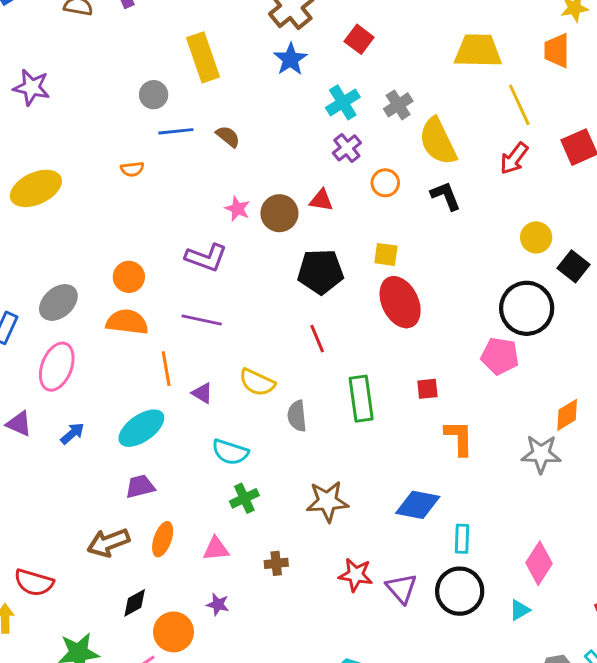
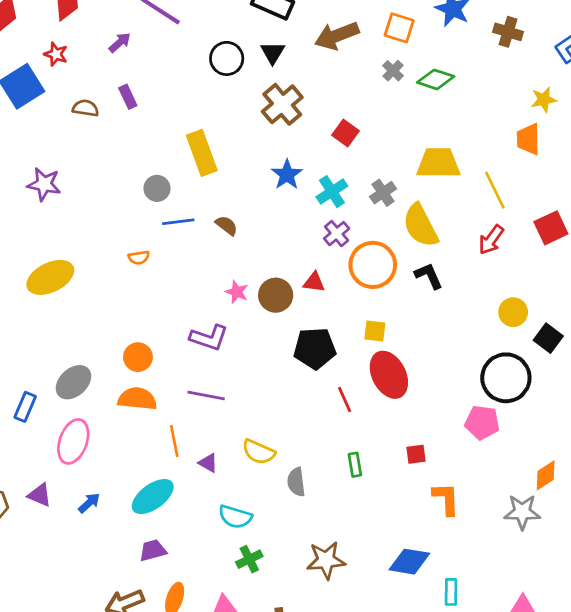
yellow trapezoid: (478, 51) -> (438, 163), moved
blue star: (290, 59) -> (287, 175), moved
orange circle: (385, 183) -> (373, 265), size x1.8
red line: (317, 339) -> (345, 400), moved
green rectangle: (361, 399) -> (355, 465), size x0.6

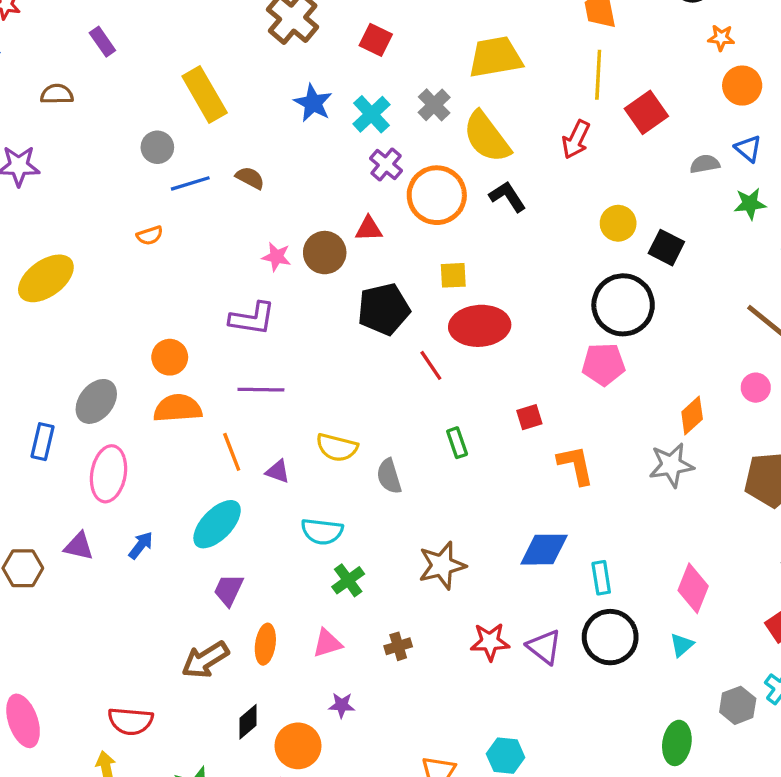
brown semicircle: (86, 108) -> (57, 94), moved
yellow line: (495, 190) -> (598, 75), moved, turned 39
red ellipse: (389, 375) -> (480, 326), turned -57
purple trapezoid: (153, 550) -> (228, 590), turned -40

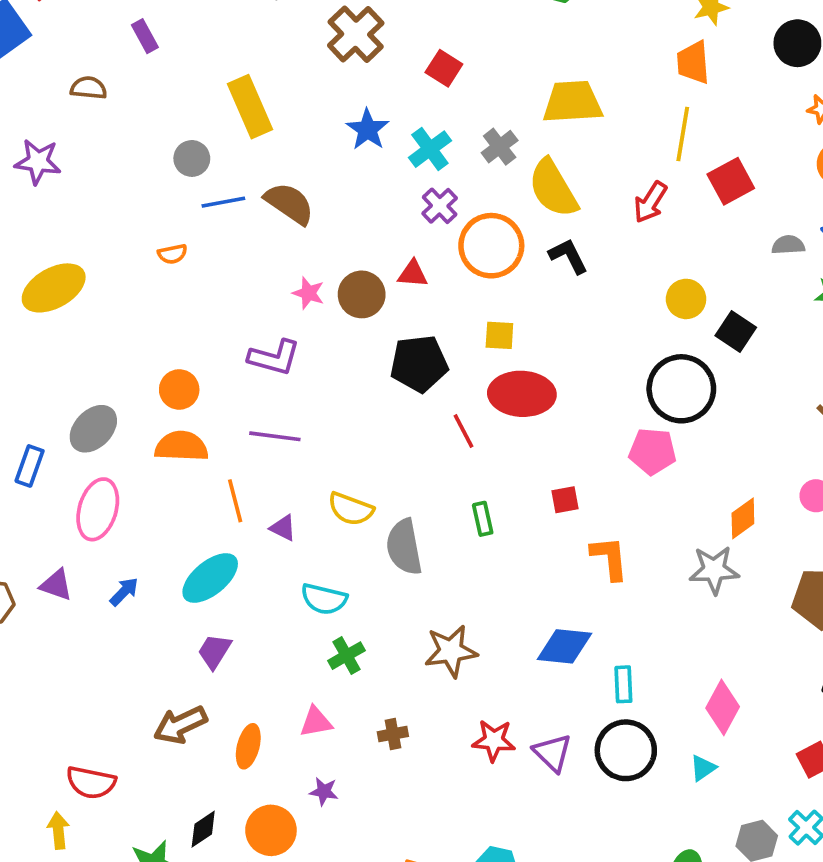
brown semicircle: (250, 178) -> (289, 203), size x1.6
gray semicircle: (389, 476) -> (404, 547), size x1.4
orange ellipse: (265, 644) -> (248, 746), moved
black diamond: (248, 722) -> (203, 829), moved

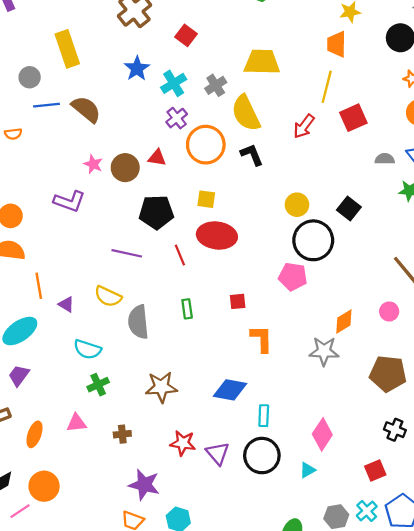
yellow circle: (686, 299) -> (297, 205), moved
purple line: (275, 436) -> (127, 253), moved
purple star: (324, 791) -> (144, 485), moved, size x1.8

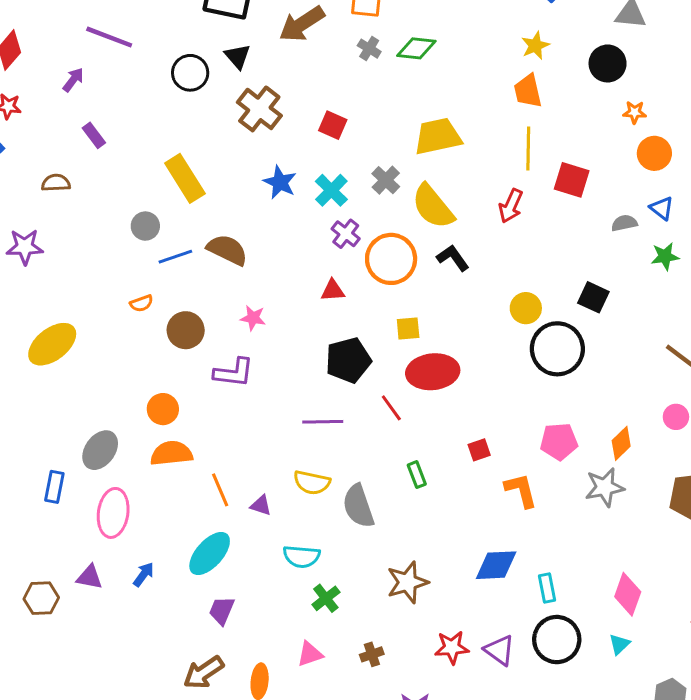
red square: (353, 118) -> (572, 180), turned -36
brown circle: (125, 168) -> (186, 330), moved
pink pentagon: (293, 277) -> (559, 442), moved

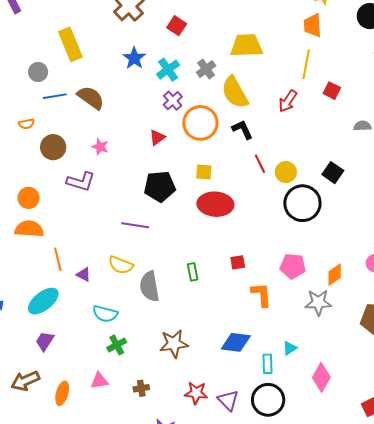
red square: (572, 180) -> (332, 91), size x0.7
red triangle: (333, 290) -> (157, 137), turned -42
red line: (391, 408) -> (260, 164), moved
cyan triangle: (619, 644) -> (290, 348), moved

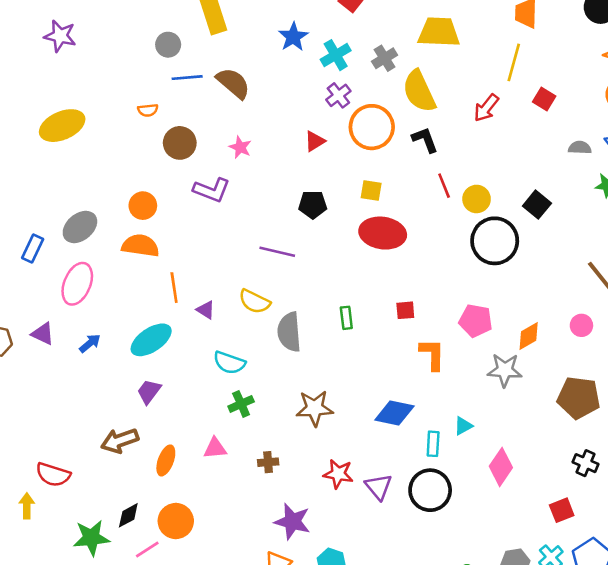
black pentagon: (160, 186) -> (313, 205), size x0.7

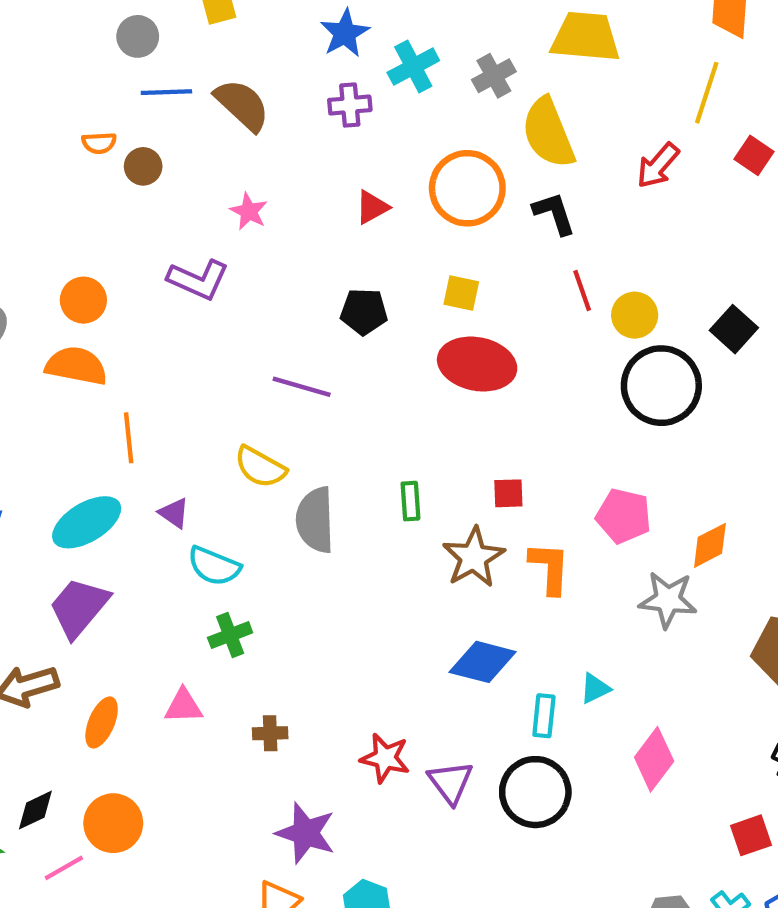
purple cross: (338, 95) -> (350, 105), moved, turned 30
brown circle: (180, 143) -> (143, 166), moved, size x0.7
purple triangle: (206, 310) -> (174, 513), moved
purple trapezoid: (149, 392) -> (79, 607), size x1.5
brown star: (315, 408) -> (474, 557), moved, turned -30

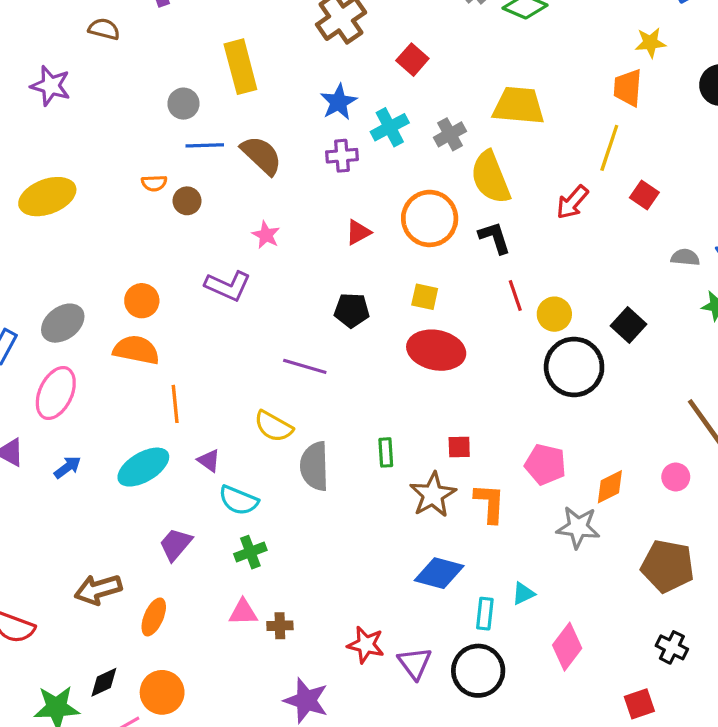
purple trapezoid: (79, 607) -> (176, 544), moved, size x0.7
pink triangle: (184, 706) -> (243, 612), moved

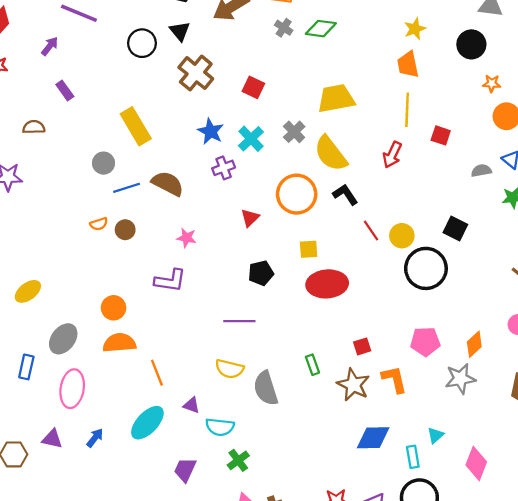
yellow ellipse: (47, 197) -> (28, 291), moved, size x0.7

